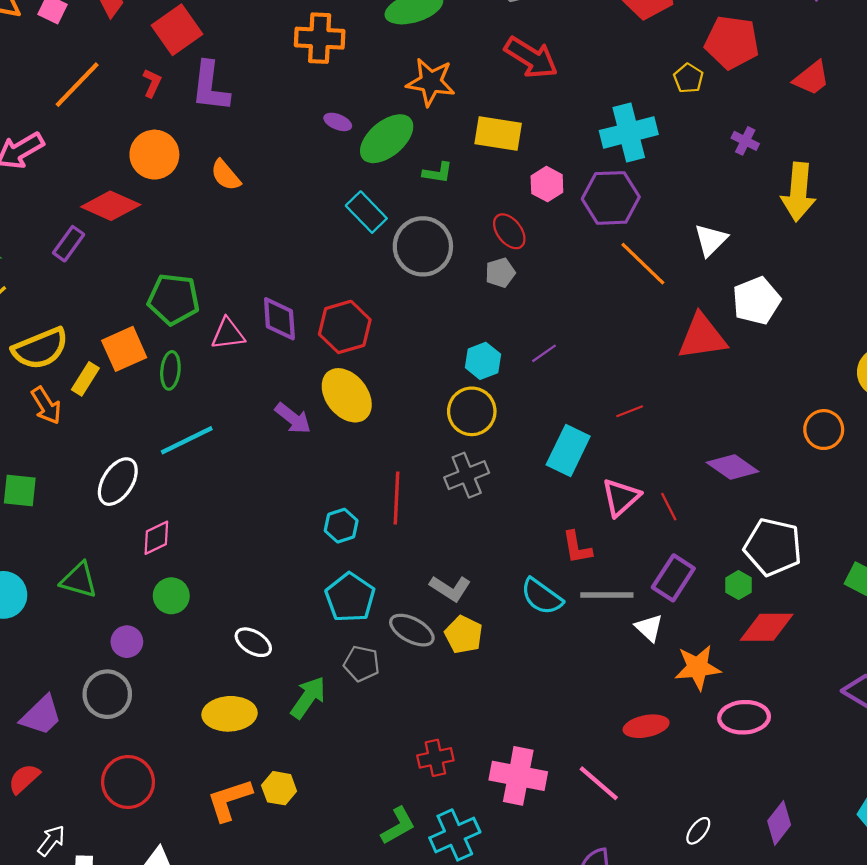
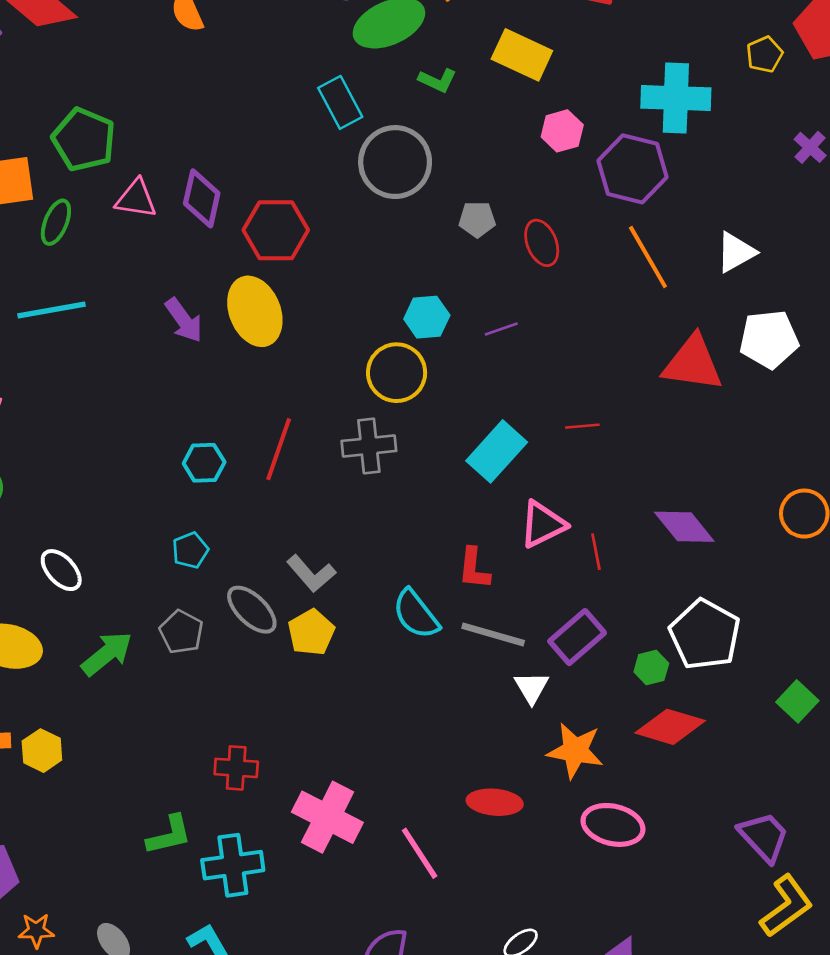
red ellipse: (509, 231) -> (542, 243), moved
cyan pentagon: (350, 597) -> (190, 550), size x0.6

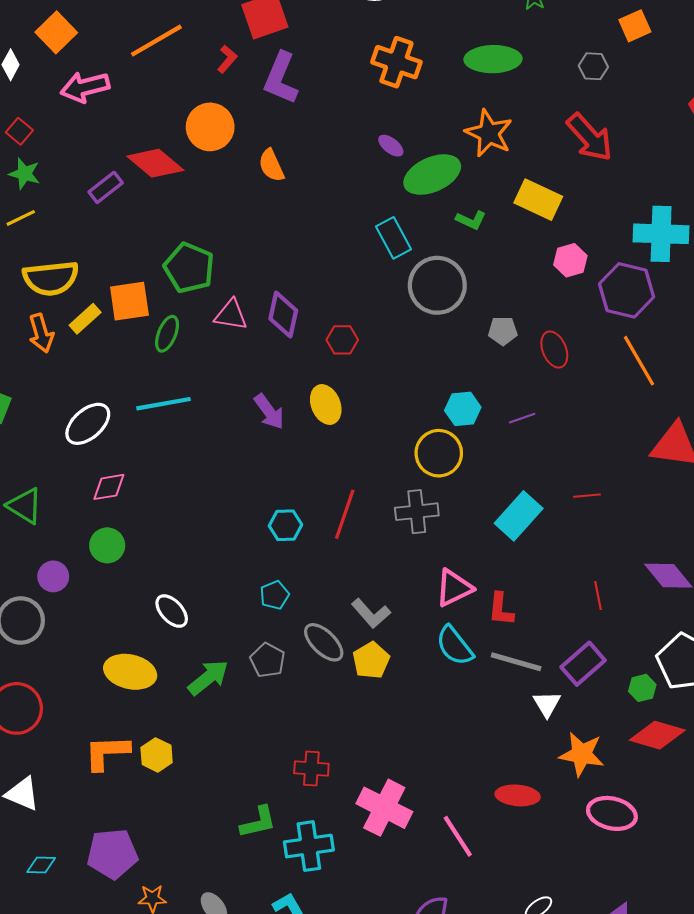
red hexagon: (276, 230) -> (342, 340), size x0.6
yellow ellipse: (255, 311) -> (326, 404), size x0.7
pink triangle: (543, 524) -> (454, 588), moved

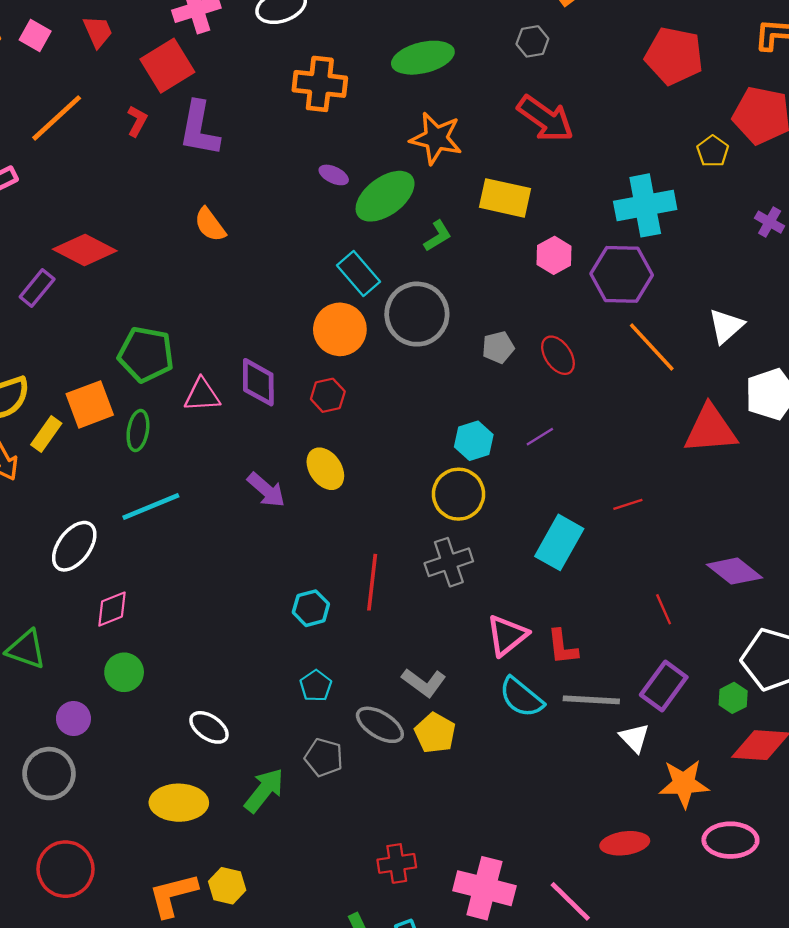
orange circle: (210, 127) -> (340, 329), moved
green L-shape: (471, 220) -> (438, 236), turned -44

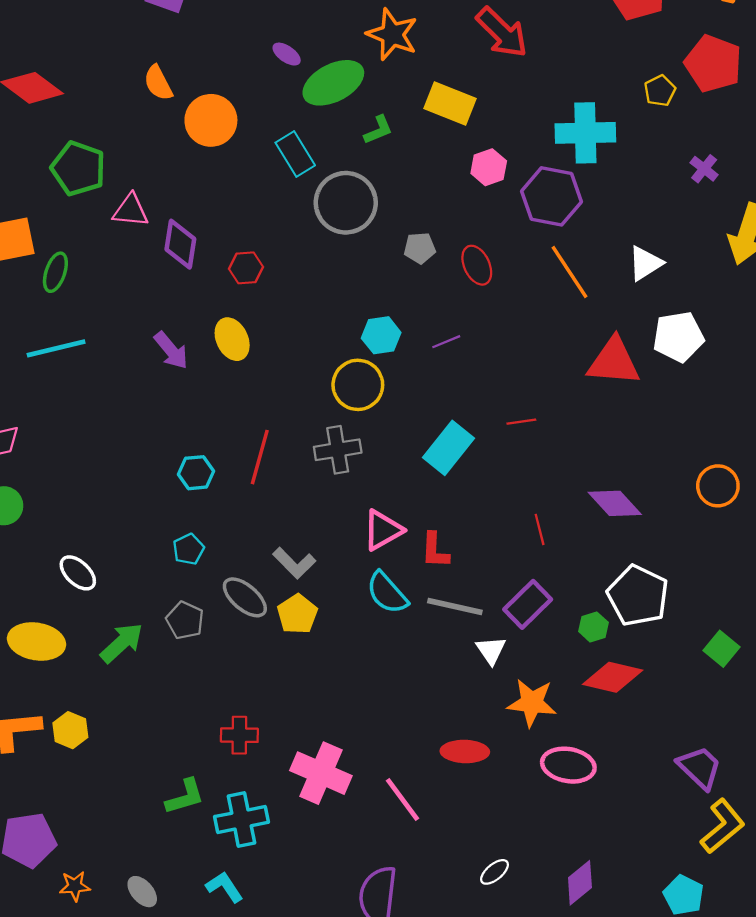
orange circle: (340, 329) -> (211, 120), moved
green pentagon: (146, 354) -> (78, 168), moved
pink triangle: (202, 395) -> (131, 210), moved

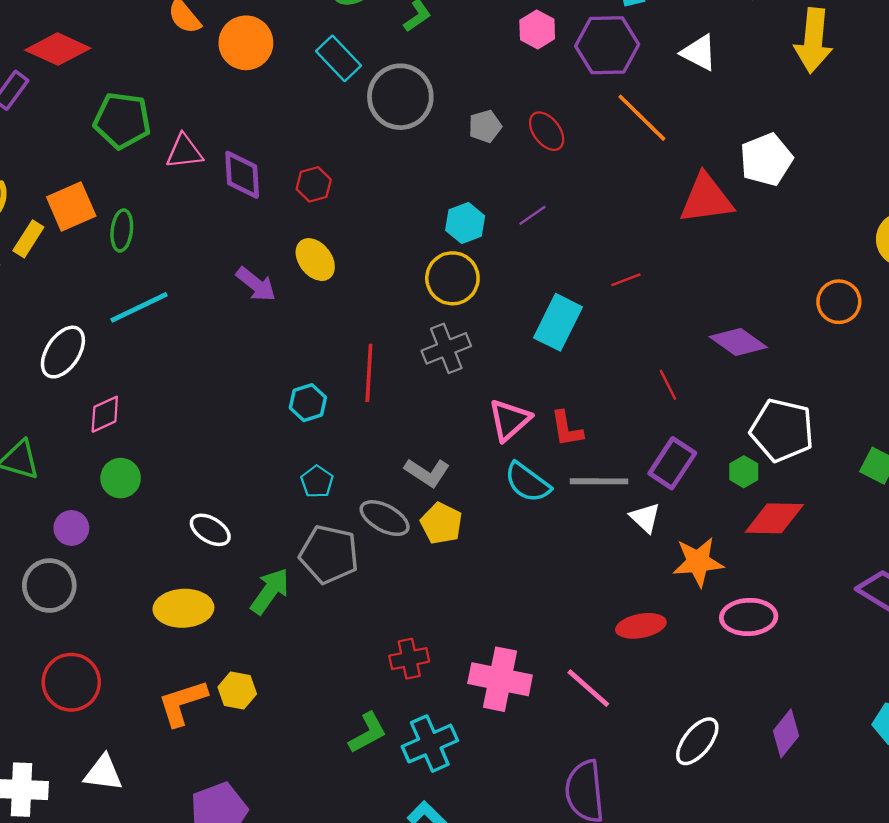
white triangle: (645, 263) -> (699, 53), moved, turned -48
gray pentagon: (185, 620) -> (329, 554), size x1.5
white ellipse: (495, 872) -> (697, 741), size x1.6

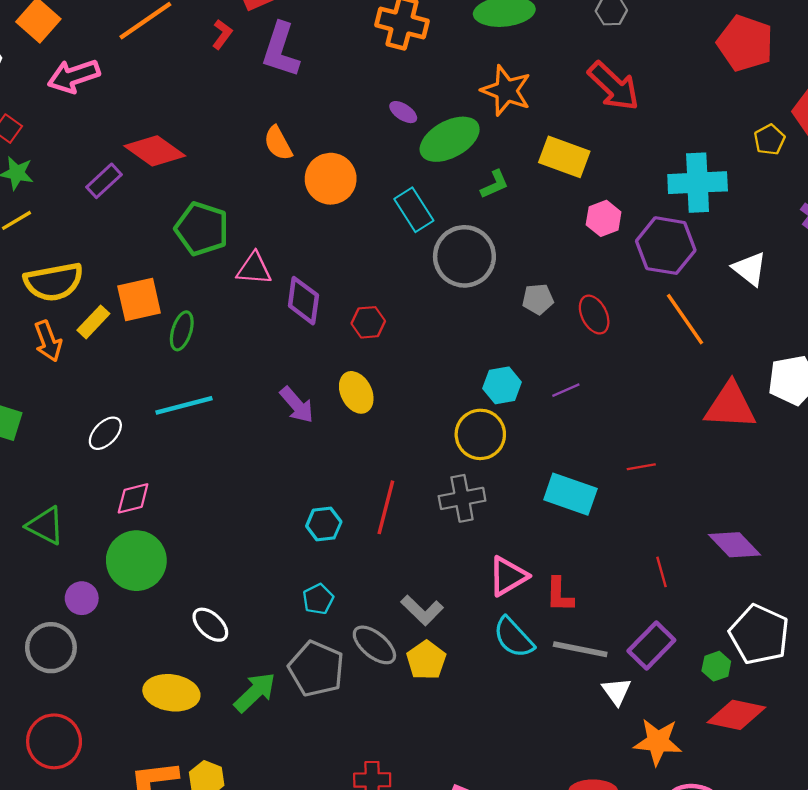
cyan rectangle: (558, 322) -> (570, 494), turned 72
white ellipse: (63, 352) -> (105, 433), size x0.7
green circle: (121, 478) -> (136, 561), size x1.6

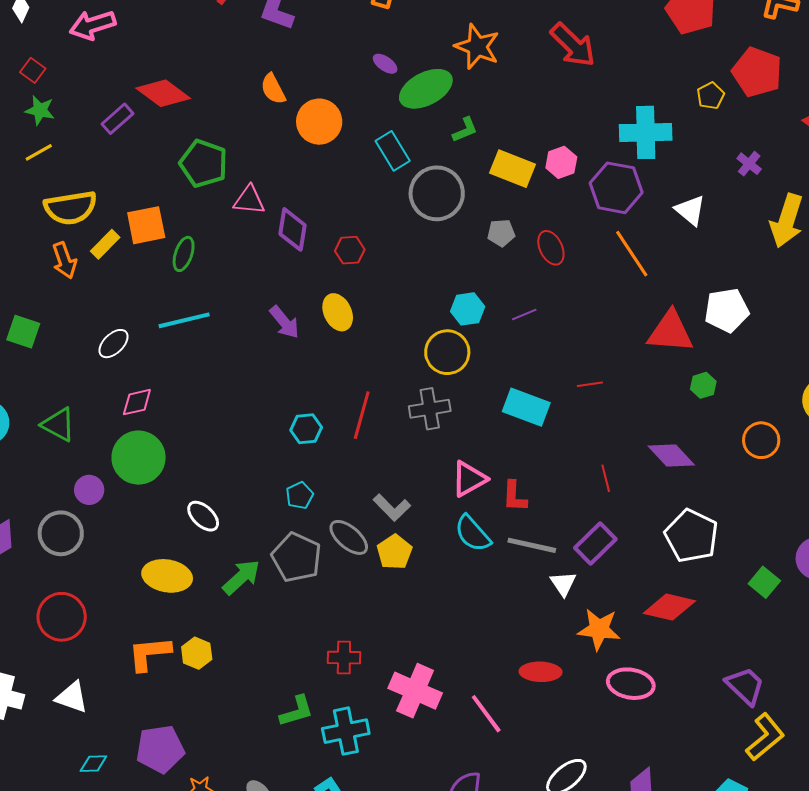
yellow rectangle: (564, 157) -> (512, 169), moved
green hexagon: (716, 666) -> (703, 385), moved

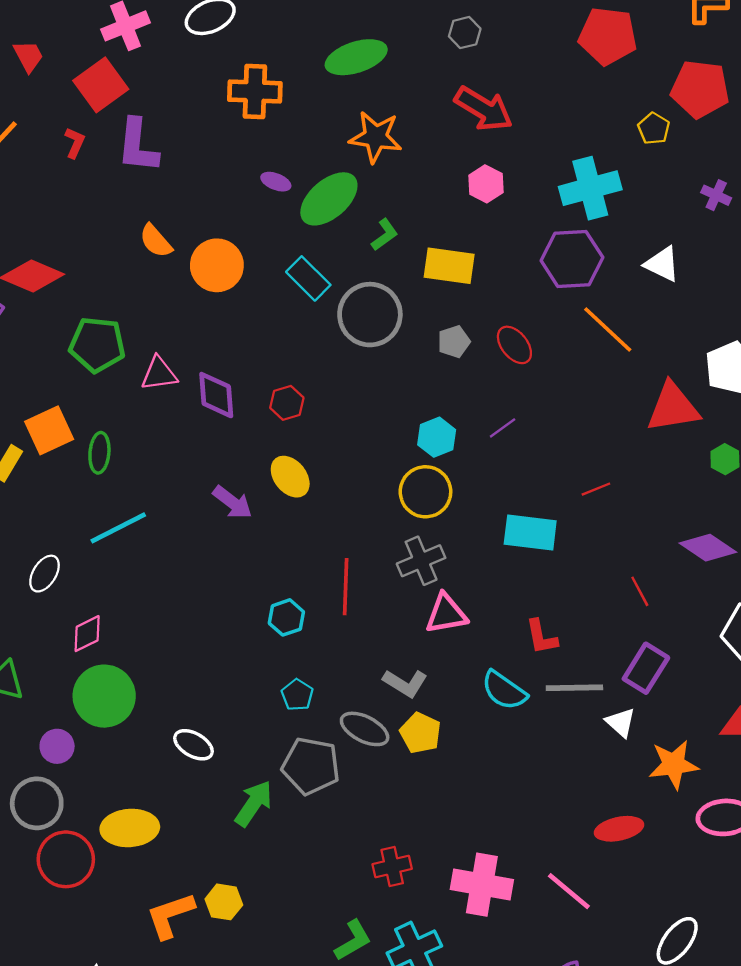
pink hexagon: (561, 162) -> (486, 184), moved
pink triangle: (469, 479) -> (446, 614), moved, turned 33
yellow ellipse: (167, 576) -> (130, 828), moved
red circle: (62, 617) -> (66, 859), moved

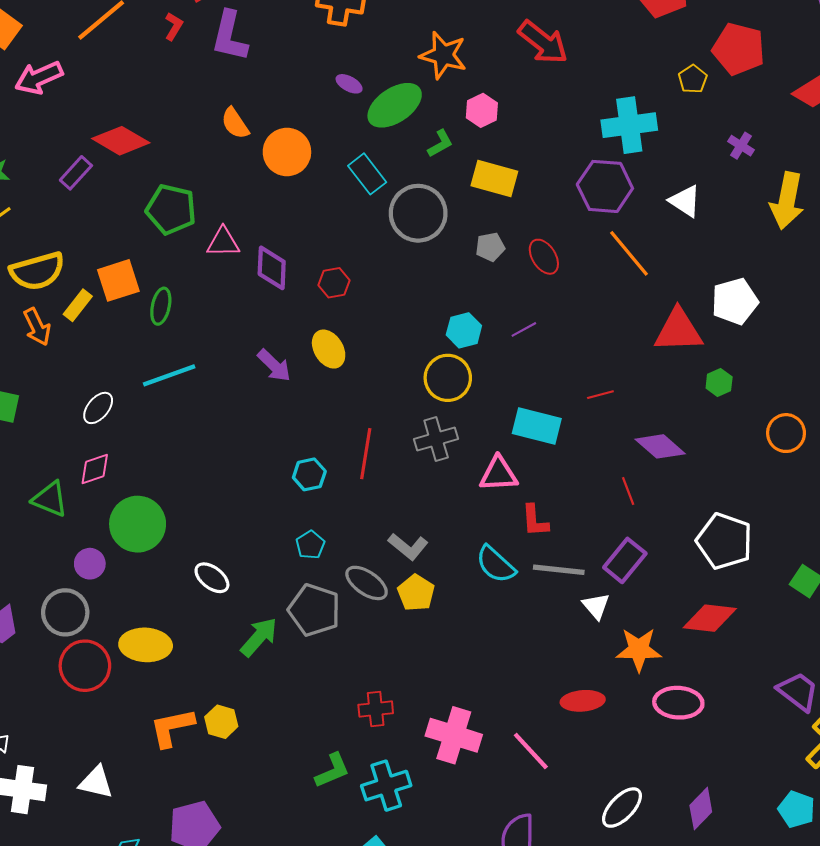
pink hexagon: (486, 184) -> (482, 110), moved
purple diamond: (708, 548) -> (660, 446), moved
pink triangle: (446, 614) -> (499, 474), moved
pink diamond: (87, 634) -> (95, 469), moved

